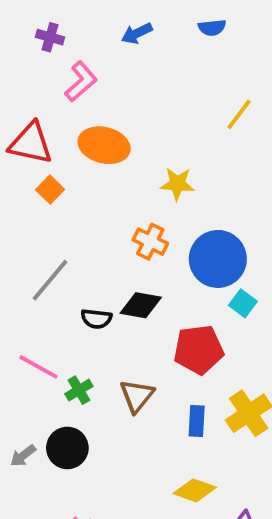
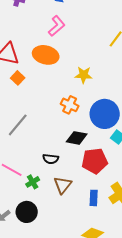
pink L-shape: (81, 82) -> (57, 26), moved
black diamond: (141, 305) -> (77, 138), moved
black semicircle: (96, 319) -> (51, 159), moved

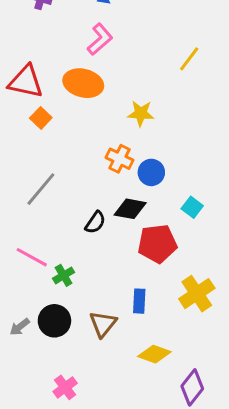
blue circle: (105, 114) -> (151, 172), moved, size x0.6
black semicircle: (51, 159) -> (95, 222), moved, turned -63
brown triangle: (63, 185) -> (103, 324), moved
blue rectangle: (94, 198) -> (139, 301), moved

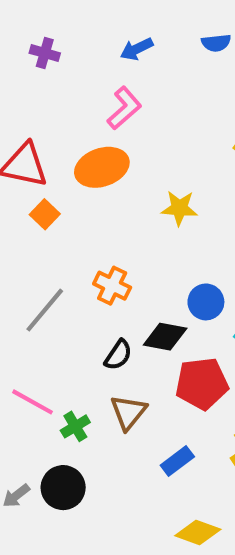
orange ellipse: (83, 83) -> (102, 167), turned -33
orange cross: (120, 159) -> (112, 286), moved
blue circle: (151, 172) -> (206, 302), moved
blue rectangle: (139, 301) -> (177, 461), turned 50
brown triangle: (103, 324) -> (128, 412), moved

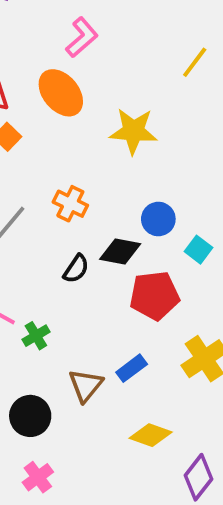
orange ellipse: (102, 167) -> (61, 93), turned 69
yellow star: (179, 208) -> (133, 131), size x1.4
brown triangle: (128, 412) -> (86, 385), moved
black circle: (63, 488) -> (30, 416), moved

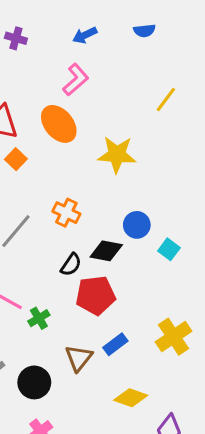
red pentagon: (155, 296) -> (95, 295), moved

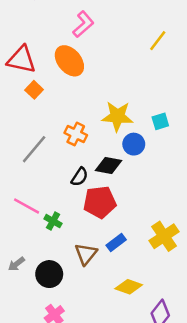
yellow star: (117, 155) -> (117, 116), moved
cyan square: (169, 249) -> (160, 121), moved, turned 36
green cross: (39, 318) -> (53, 221), turned -30

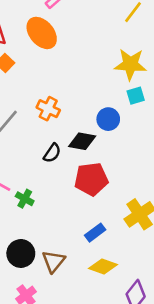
yellow star: (117, 116) -> (130, 64), moved
red pentagon: (100, 202) -> (91, 179), moved
blue rectangle: (116, 243) -> (95, 233), moved
brown triangle: (86, 254) -> (53, 261), moved

